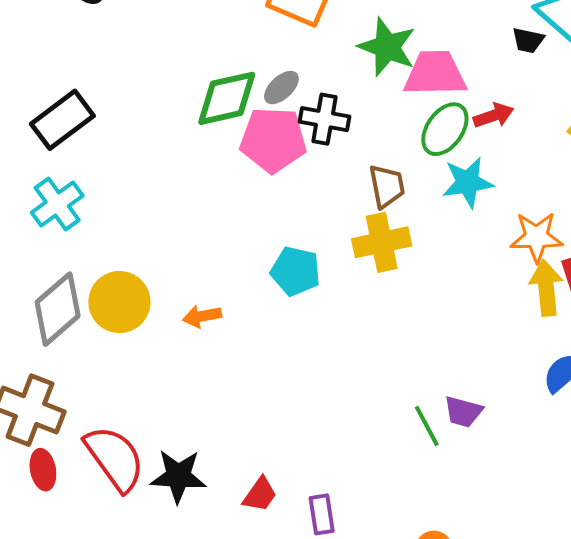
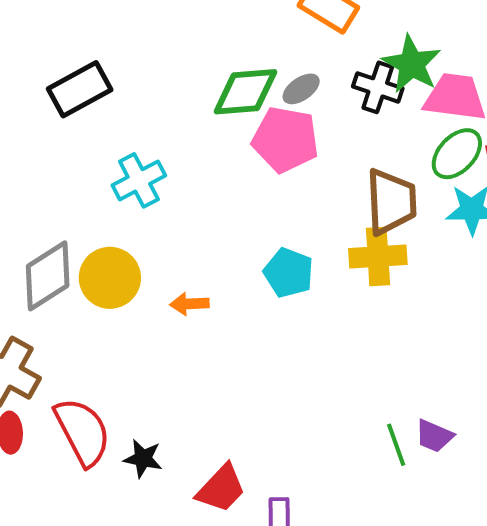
black cross: (324, 119) -> (378, 87), moved
brown trapezoid: (387, 186) -> (391, 202), size x1.5
cyan cross: (57, 204) -> (139, 180), moved
black star: (178, 476) -> (143, 459), size x0.7
red trapezoid: (260, 494) -> (221, 488), size x1.4

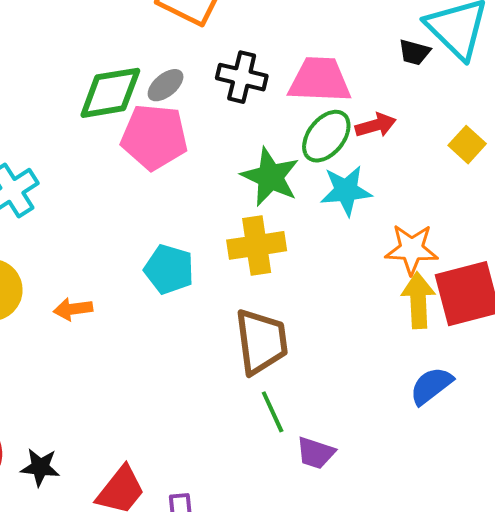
green star: (412, 64) -> (270, 177), moved
brown trapezoid: (391, 202) -> (261, 342), moved
purple trapezoid: (434, 436) -> (316, 453), moved
green line: (396, 445) -> (273, 412), moved

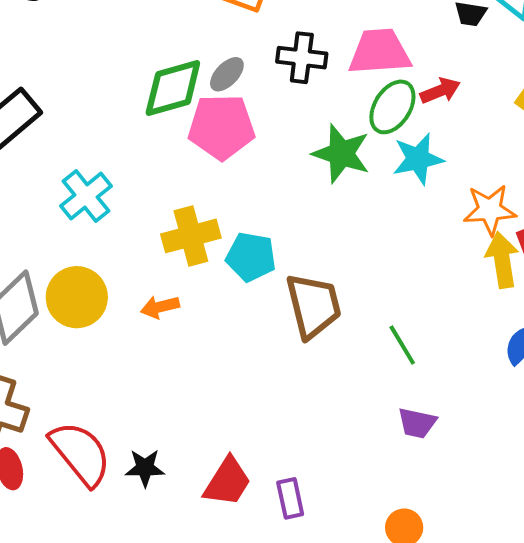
yellow cross: (257, 245) -> (191, 236), moved
brown trapezoid: (261, 342) -> (313, 306), moved
green line: (273, 412) -> (402, 345), moved

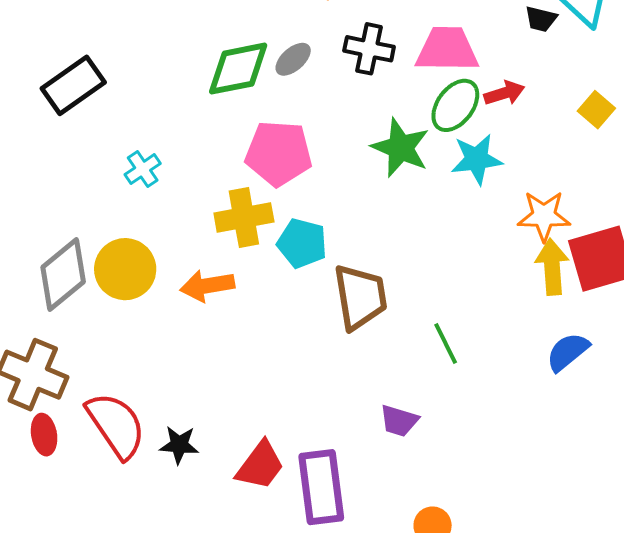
pink pentagon: (222, 127) -> (279, 153), moved
cyan cross: (86, 196) -> (143, 169), size x0.7
orange arrow: (160, 307) -> (207, 286), size x1.4
purple trapezoid: (417, 423) -> (399, 421), moved
purple rectangle: (290, 498) -> (321, 487), size x1.8

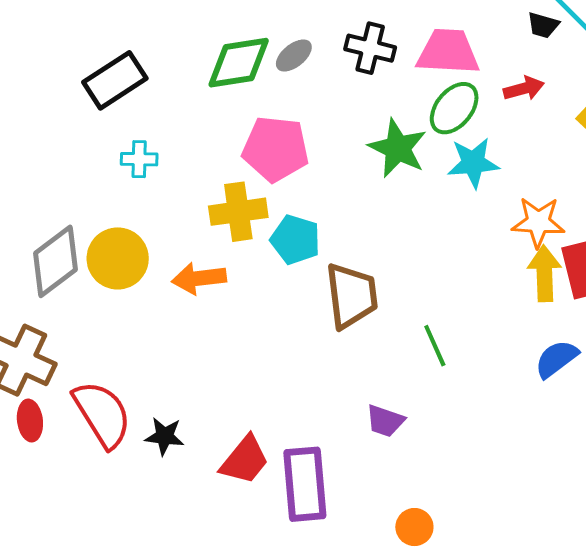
black rectangle: (73, 85) -> (115, 80), moved
red arrow: (504, 93) -> (524, 89), moved
cyan cross: (143, 169) -> (139, 159), turned 33

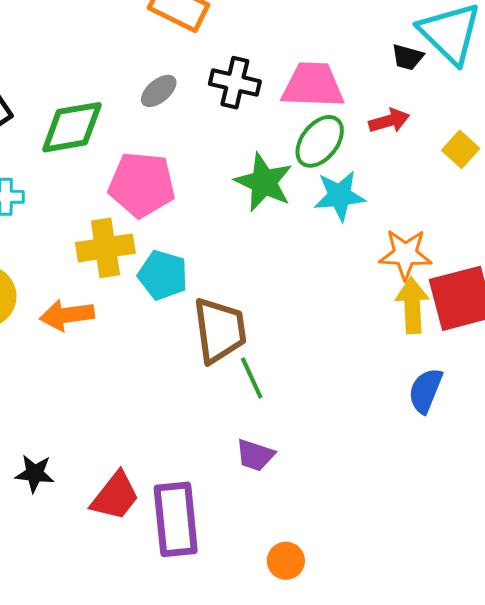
green diamond: (239, 63) -> (72, 127), moved
green line: (435, 346) -> (252, 378), moved
blue semicircle: (556, 359) -> (425, 391), turned -30

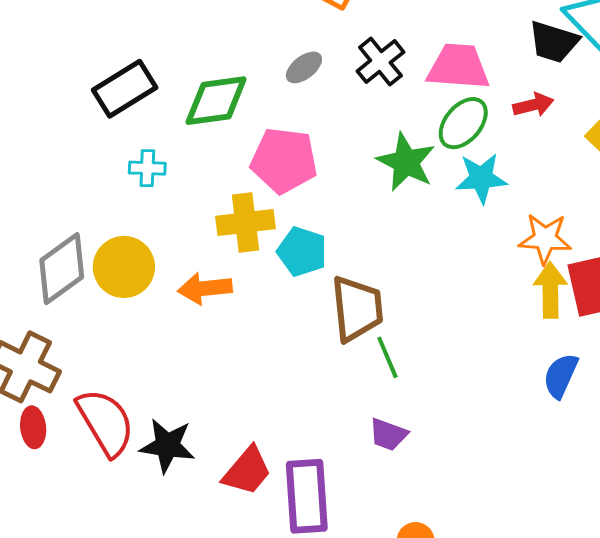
black trapezoid: (407, 57) -> (554, 42), size x1.6
black cross: (235, 83) -> (380, 62), turned 36
black star: (35, 473) -> (167, 446), size x1.4

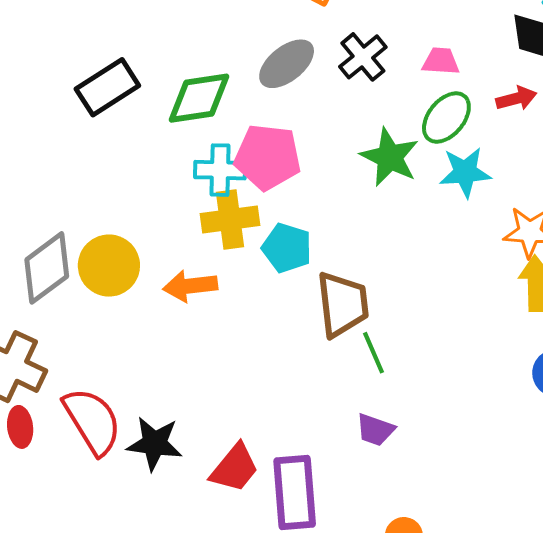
gray ellipse: (304, 67) -> (287, 64), size x1.5
pink trapezoid: (458, 67) -> (441, 61), size x0.6
cyan cross: (147, 168) -> (220, 170), moved, size x1.4

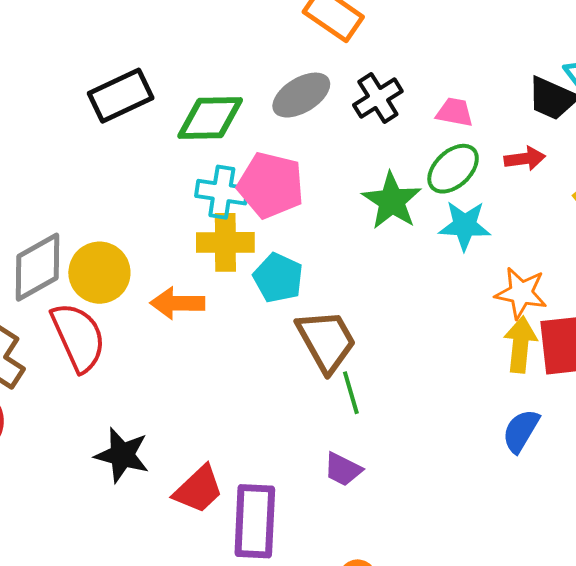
brown trapezoid: (343, 304) -> (326, 341), turned -30
red semicircle: (92, 421) -> (78, 337), moved

